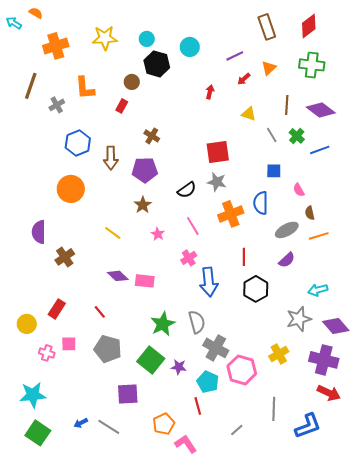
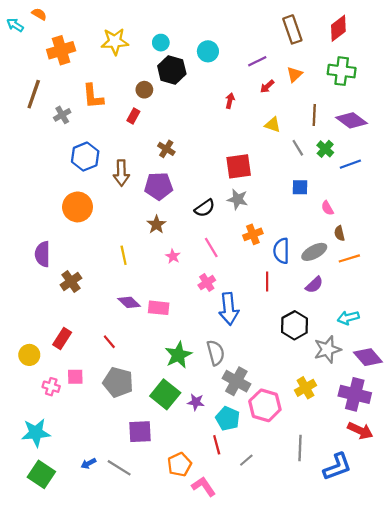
blue semicircle: (261, 203) -> (281, 251), moved
orange cross: (231, 214) -> (253, 234), size x0.7
yellow line: (113, 233) -> (124, 255), turned 42
black hexagon: (256, 289) -> (295, 325), moved
gray line: (237, 430) -> (246, 460), moved

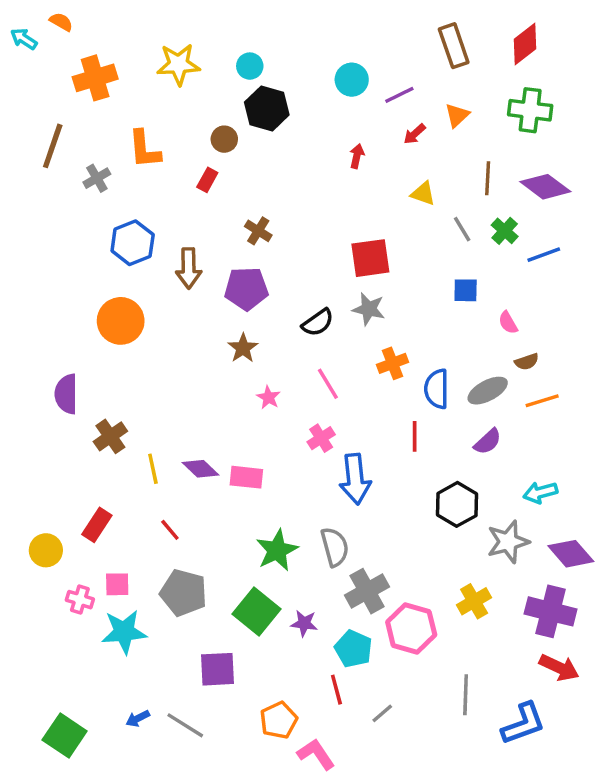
cyan circle: (208, 51) -> (352, 80), moved
brown semicircle: (339, 233) -> (527, 362), turned -96
yellow line: (124, 255) -> (153, 469), moved
gray cross: (236, 381) -> (367, 591), turned 32
cyan star: (36, 433) -> (124, 632), moved

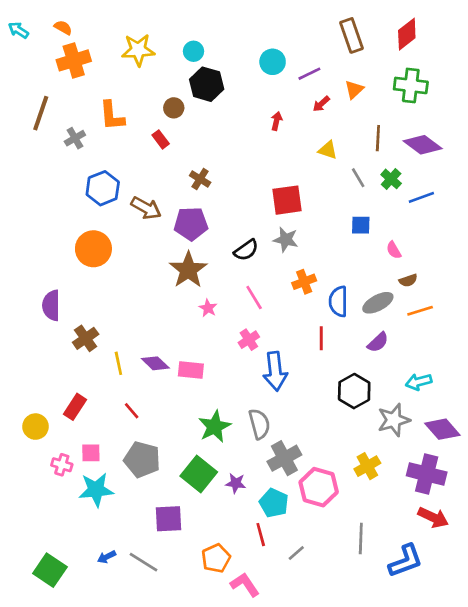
orange semicircle: (61, 22) -> (63, 28), moved
red rectangle: (207, 180) -> (161, 139), turned -66
brown arrow: (189, 268) -> (146, 208), turned -60
brown star: (243, 348) -> (188, 270), size x1.6

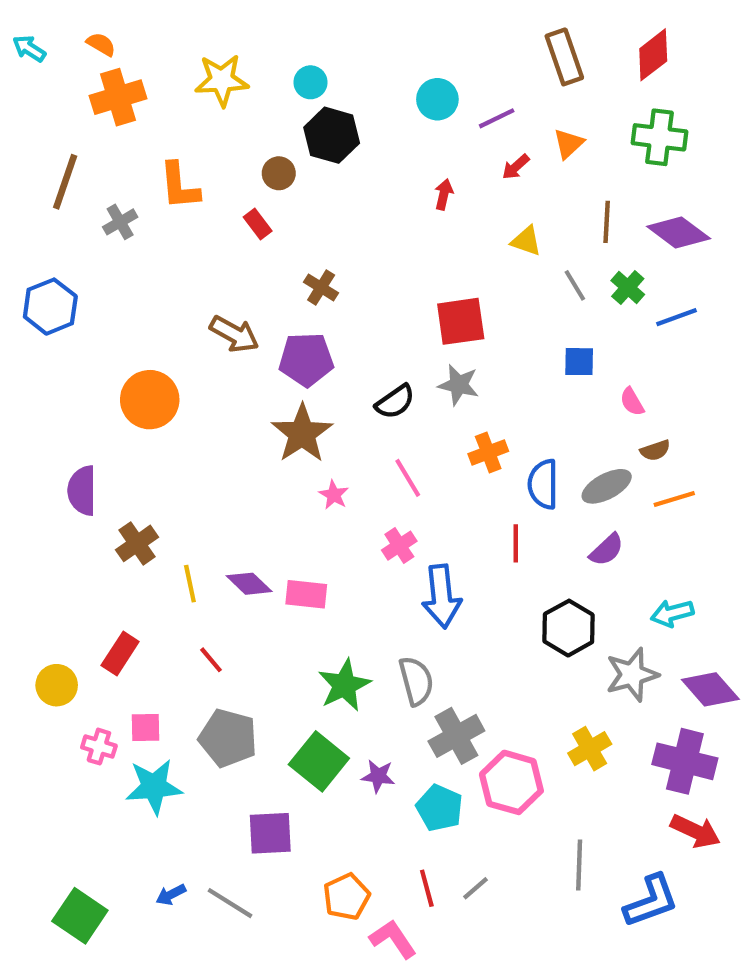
blue hexagon: (103, 188) -> (50, 307), moved
red line: (261, 535) -> (427, 888), moved

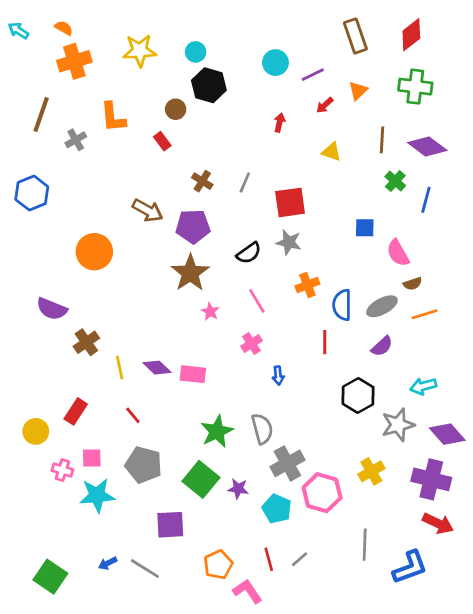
gray line: (575, 285) -> (245, 182), moved, turned 54
blue line: (676, 317) -> (426, 200), turned -55
pink semicircle: (632, 402) -> (398, 253), size x1.5
purple semicircle: (82, 491) -> (52, 309), turned -68
blue arrow: (442, 596) -> (278, 376), size x0.5

